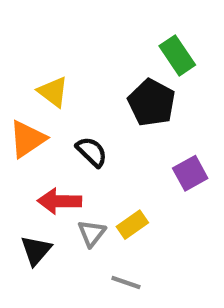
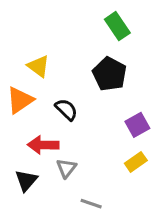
green rectangle: (177, 55) -> (117, 26), moved
yellow rectangle: (132, 225) -> (136, 162), moved

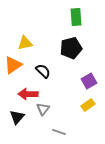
green rectangle: (117, 26) -> (76, 17), turned 30
yellow triangle: (39, 66) -> (25, 43), turned -49
black pentagon: (110, 74) -> (71, 48), turned 30

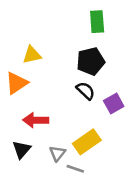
black semicircle: (43, 71) -> (86, 91), moved
yellow rectangle: (88, 105) -> (87, 142), moved, size x1.5
gray triangle: (43, 109) -> (57, 153), moved

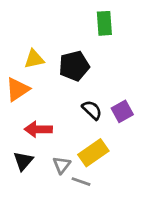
black pentagon: (91, 61) -> (74, 66), moved
black semicircle: (86, 91) -> (92, 110), moved

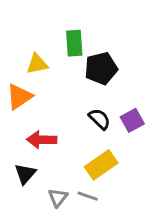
green rectangle: (104, 23) -> (74, 43), moved
black pentagon: (74, 66) -> (101, 68), moved
gray triangle: (62, 165) -> (58, 198), moved

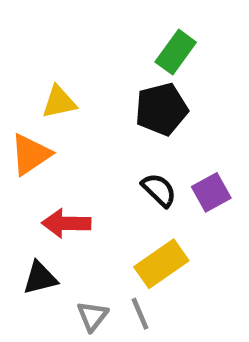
green rectangle: (74, 43) -> (176, 52), moved, turned 40
black triangle: (25, 174) -> (40, 278), turned 35
gray line: (88, 196) -> (140, 314), turned 48

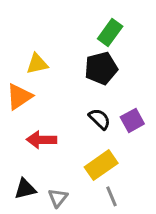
black triangle: (40, 278) -> (25, 189), moved
gray line: (140, 314) -> (112, 196), moved

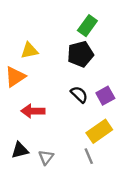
yellow rectangle: (101, 165) -> (99, 131), moved

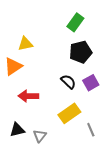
black pentagon: (80, 54) -> (81, 52), moved
yellow rectangle: (99, 131) -> (69, 113), moved
gray line: (89, 156) -> (91, 130), moved

